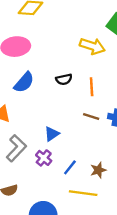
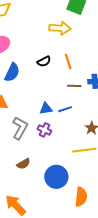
blue triangle: (52, 134) -> (46, 109), turned 40
blue line: (70, 167) -> (65, 109), moved, turned 48

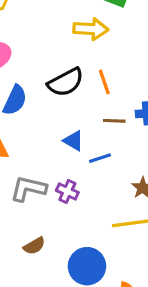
black semicircle: (44, 61) -> (66, 82), size x1.6
blue triangle: (46, 109) -> (73, 141), moved, turned 40
gray L-shape: (20, 128) -> (28, 189), turned -105

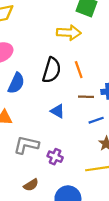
black semicircle: (66, 82) -> (52, 70), turned -45
blue line: (100, 158) -> (96, 120), moved
purple cross: (67, 191) -> (55, 157), moved

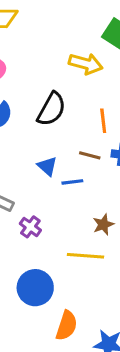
orange line: (79, 70) -> (103, 121), moved
blue line: (96, 120) -> (72, 182), moved

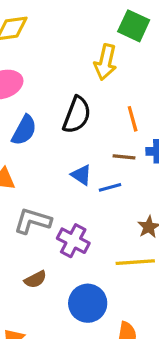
yellow arrow: (86, 64) -> (105, 62), turned 96
purple cross: (30, 227) -> (73, 241), size x1.4

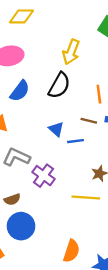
yellow arrow: (105, 62) -> (71, 52), moved
blue circle: (88, 303) -> (21, 226), moved

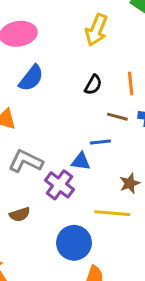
black semicircle: (59, 85) -> (93, 85), moved, size x0.6
blue triangle: (56, 129) -> (81, 161), moved, turned -35
blue circle: (21, 226) -> (74, 243), moved

